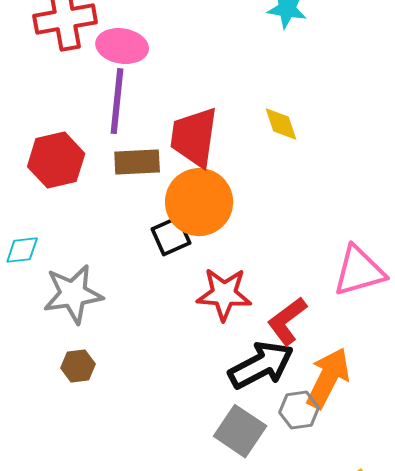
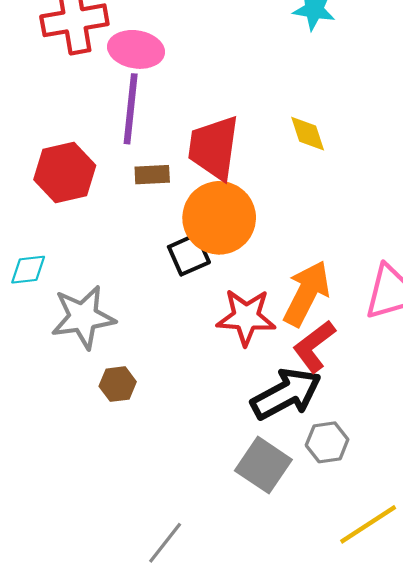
brown rectangle: (137, 162) -> (152, 175), size x0.7
brown hexagon: (78, 366) -> (118, 384), moved
orange arrow: (328, 378) -> (307, 293), moved

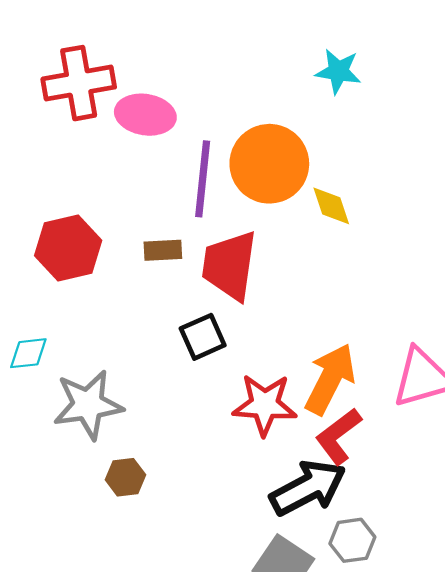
purple line: (131, 109) -> (203, 179), moved
red trapezoid: (214, 148) -> (230, 265), moved
orange circle: (219, 218) -> (269, 164), moved

